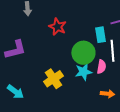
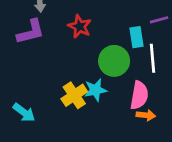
purple L-shape: (15, 50) -> (31, 32), moved
pink semicircle: (101, 67) -> (139, 95), moved, size x1.5
cyan star: (83, 72) -> (96, 90), moved

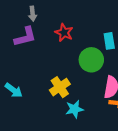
cyan star: (96, 90) -> (75, 109), moved
cyan arrow: (24, 113) -> (14, 90), moved

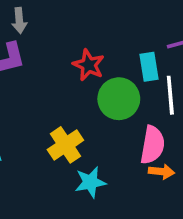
red star: (64, 33) -> (89, 65), moved

